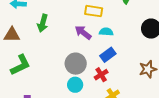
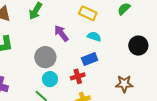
purple arrow: (83, 32) -> (61, 33), moved
gray circle: (76, 64) -> (45, 57), moved

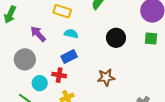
red cross: (78, 76) -> (59, 75), turned 32
cyan circle: (50, 79) -> (40, 83), moved

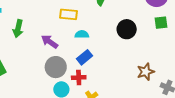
gray circle: (25, 59) -> (56, 67), moved
brown star: (106, 77) -> (146, 72), moved

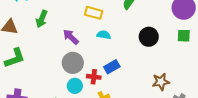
blue rectangle: (85, 57) -> (112, 67), moved

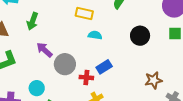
purple arrow: (71, 37) -> (44, 50), moved
cyan circle: (75, 86) -> (37, 88), moved

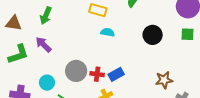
purple arrow: (44, 50) -> (43, 45), moved
gray circle: (65, 64) -> (76, 71), moved
blue rectangle: (104, 67) -> (116, 74), moved

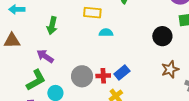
green arrow: (46, 16) -> (52, 26), moved
black circle: (153, 35) -> (162, 36), moved
green L-shape: (18, 54) -> (36, 80), moved

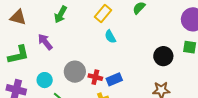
yellow rectangle: (92, 13) -> (103, 14), turned -72
cyan semicircle: (106, 33) -> (110, 37), turned -136
green L-shape: (36, 80) -> (18, 55), moved

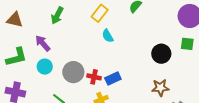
cyan circle: (45, 80) -> (45, 67), moved

